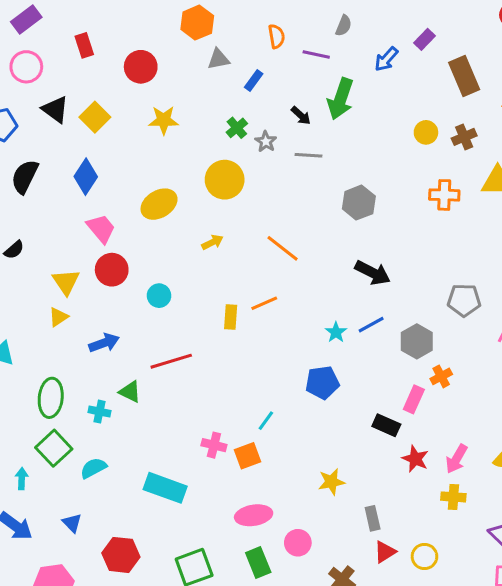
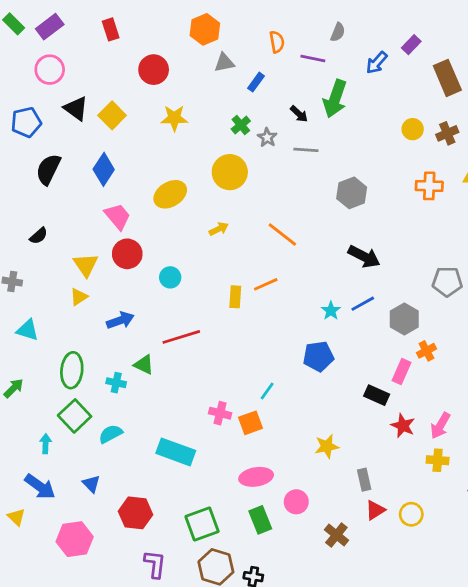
red rectangle: (84, 45) -> (111, 29), moved

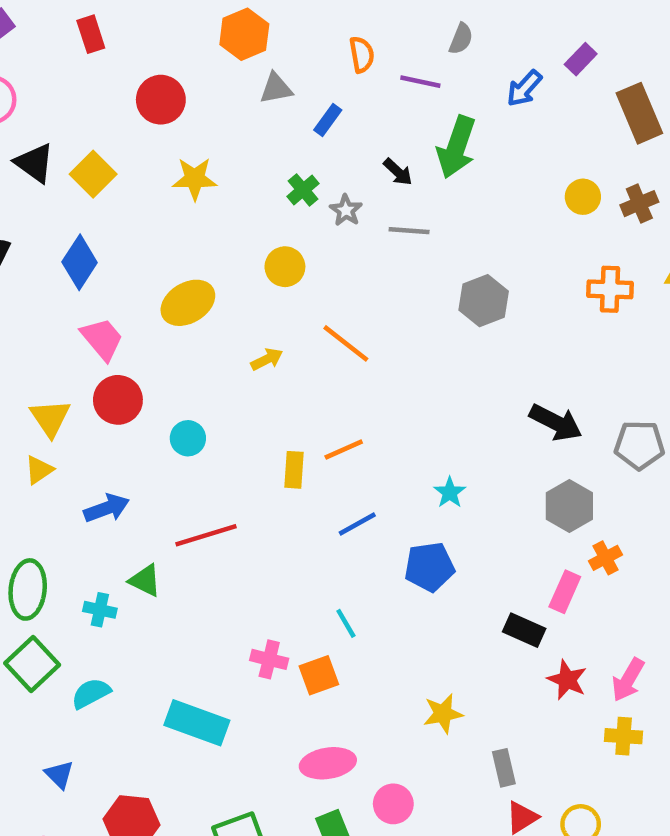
yellow circle: (230, 172) -> (285, 267), size x0.7
orange line: (282, 234) -> (346, 343), moved
black arrow: (364, 257) -> (556, 422), moved
blue line: (363, 304) -> (357, 524), moved
cyan line: (267, 391) -> (346, 623), turned -66

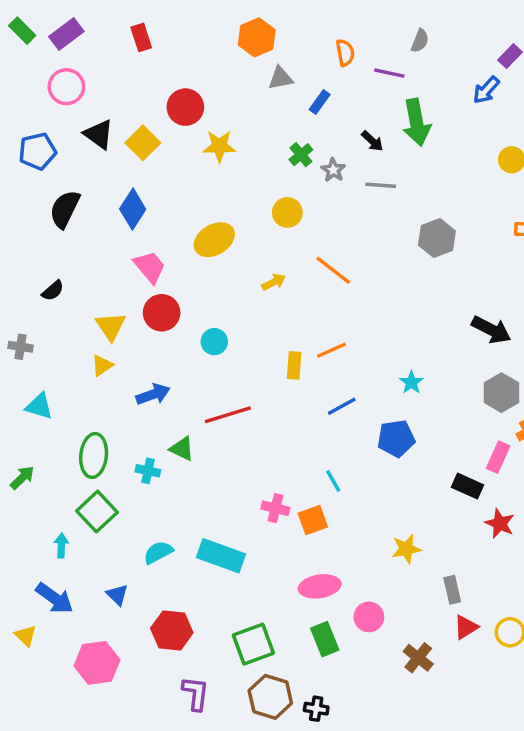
blue arrow: (524, 88) -> (486, 90), moved
red circle: (161, 100) -> (185, 107), moved
green arrow: (456, 147) -> (417, 122), turned -30
cyan semicircle: (91, 693) -> (158, 552), moved

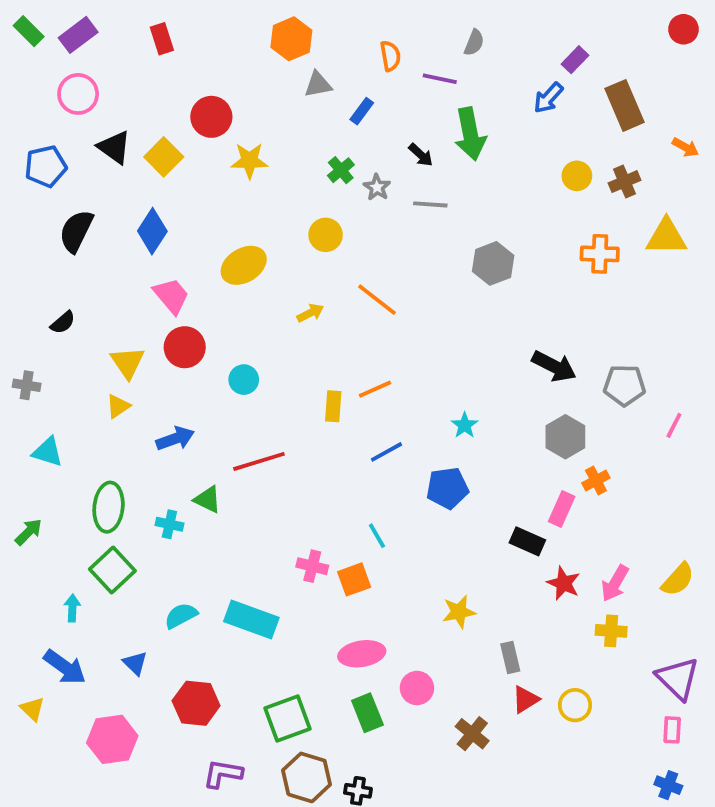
purple L-shape: (196, 693) -> (223, 774), turned -87

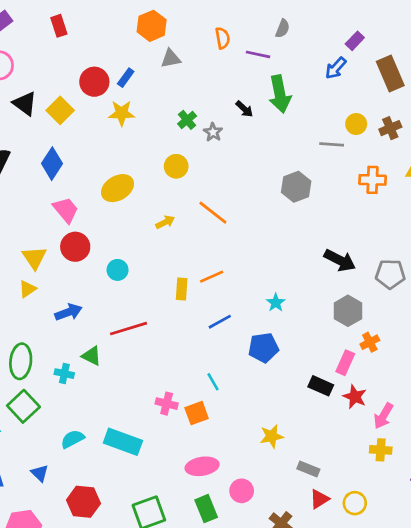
blue rectangle: (362, 111) -> (126, 78), moved
gray line: (430, 204) -> (332, 144), moved
red star: (564, 583) -> (355, 397), moved
gray rectangle: (510, 658) -> (308, 469), turned -55

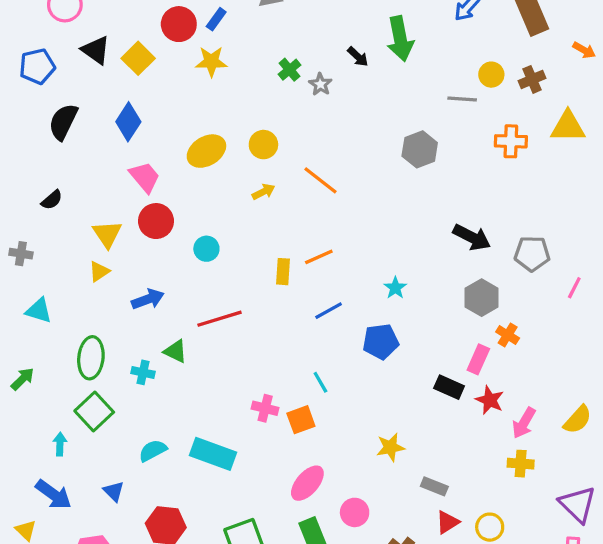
yellow circle: (176, 166) -> (263, 145), moved
orange cross: (370, 342) -> (508, 335), turned -30
pink ellipse: (202, 466) -> (307, 483), turned -40

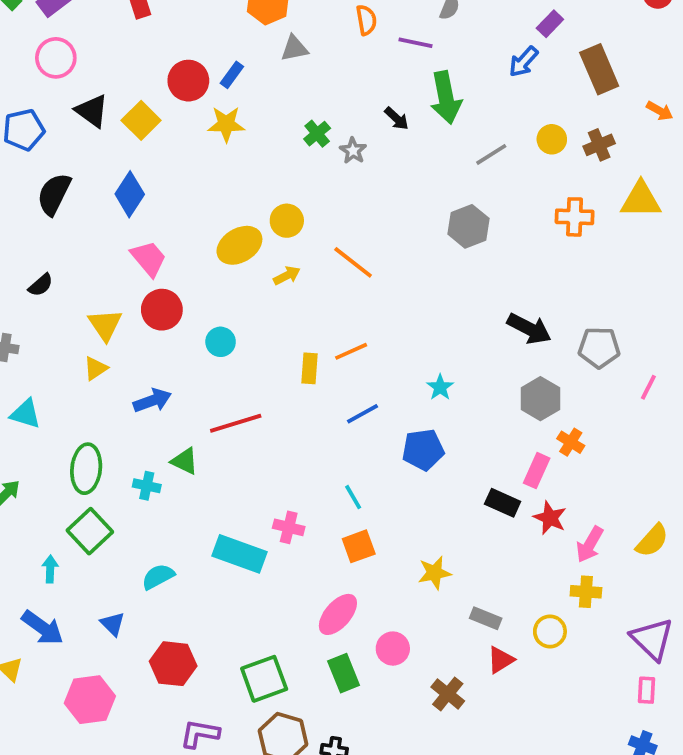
gray line: (462, 99) -> (491, 154), moved, turned -36
yellow ellipse: (206, 151) -> (239, 245), moved
orange square: (301, 420) -> (359, 546), moved
cyan rectangle: (213, 454) -> (239, 554), moved
yellow circle: (490, 527) -> (550, 631), moved

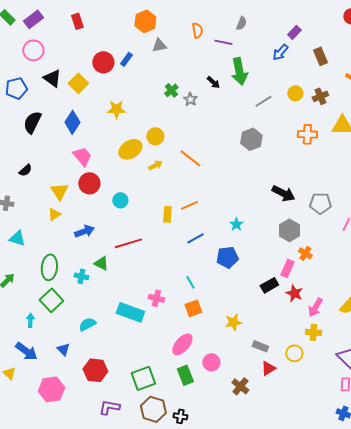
brown rectangle: (599, 69) -> (320, 56), size x0.7
yellow star: (226, 124) -> (116, 109), moved
black rectangle: (503, 503) -> (269, 285), turned -54

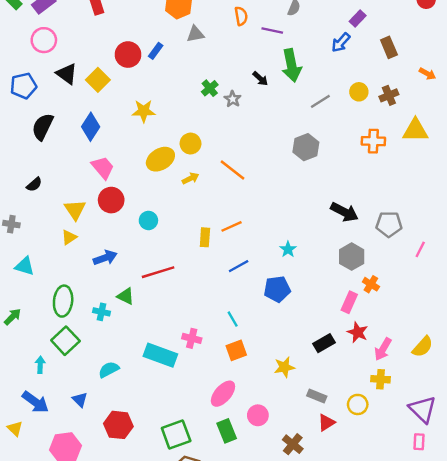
black rectangle: (269, 285) -> (324, 343), moved

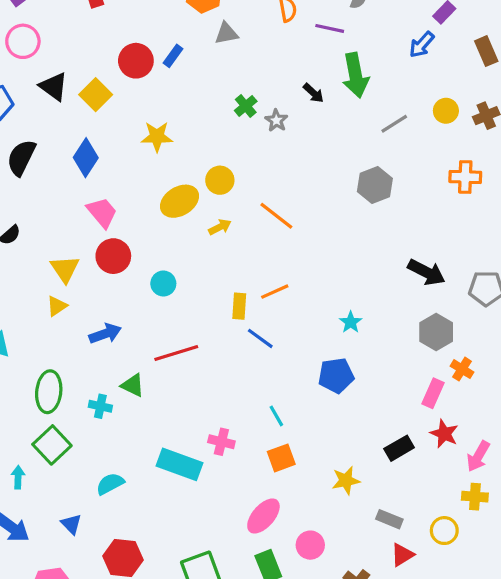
blue line: (239, 266) -> (260, 338), moved, turned 65

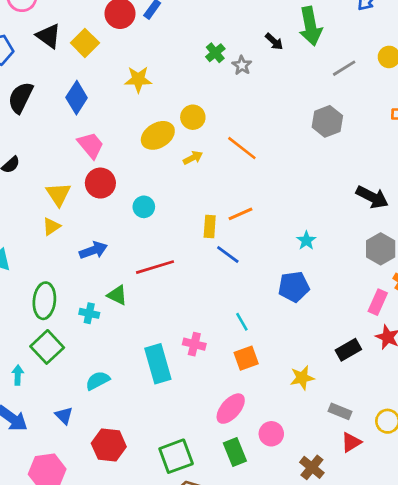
cyan rectangle: (179, 464) -> (158, 364), turned 54

